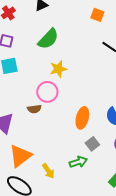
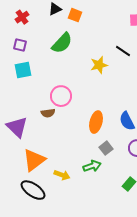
orange square: (97, 15) -> (75, 15), moved
yellow star: (58, 69) -> (99, 65), moved
yellow arrow: (48, 171) -> (62, 175), turned -35

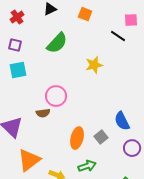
orange square: (75, 15) -> (85, 14), moved
black line: (123, 51) -> (118, 36), moved
orange ellipse: (96, 122) -> (77, 138), moved
gray square: (106, 148) -> (101, 137), moved

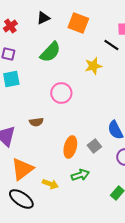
orange square: (85, 14) -> (78, 23), size x1.5
yellow star: (94, 65) -> (93, 66), moved
pink circle: (56, 96) -> (61, 93), moved

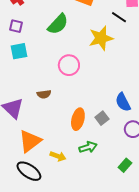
yellow star: (93, 66) -> (101, 38), size x1.4

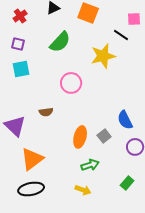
yellow arrow: (58, 156) -> (83, 190), moved
black ellipse: (29, 171) -> (31, 189), turned -45

